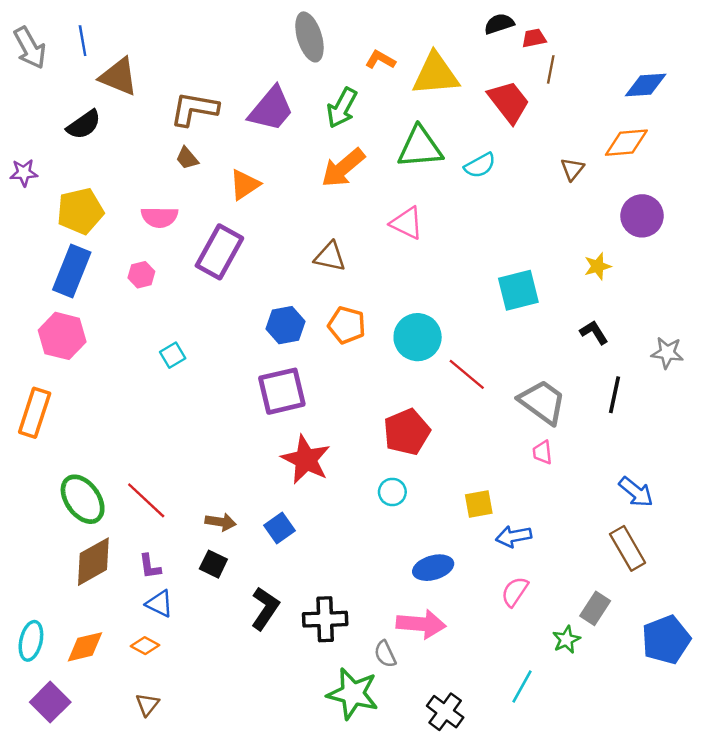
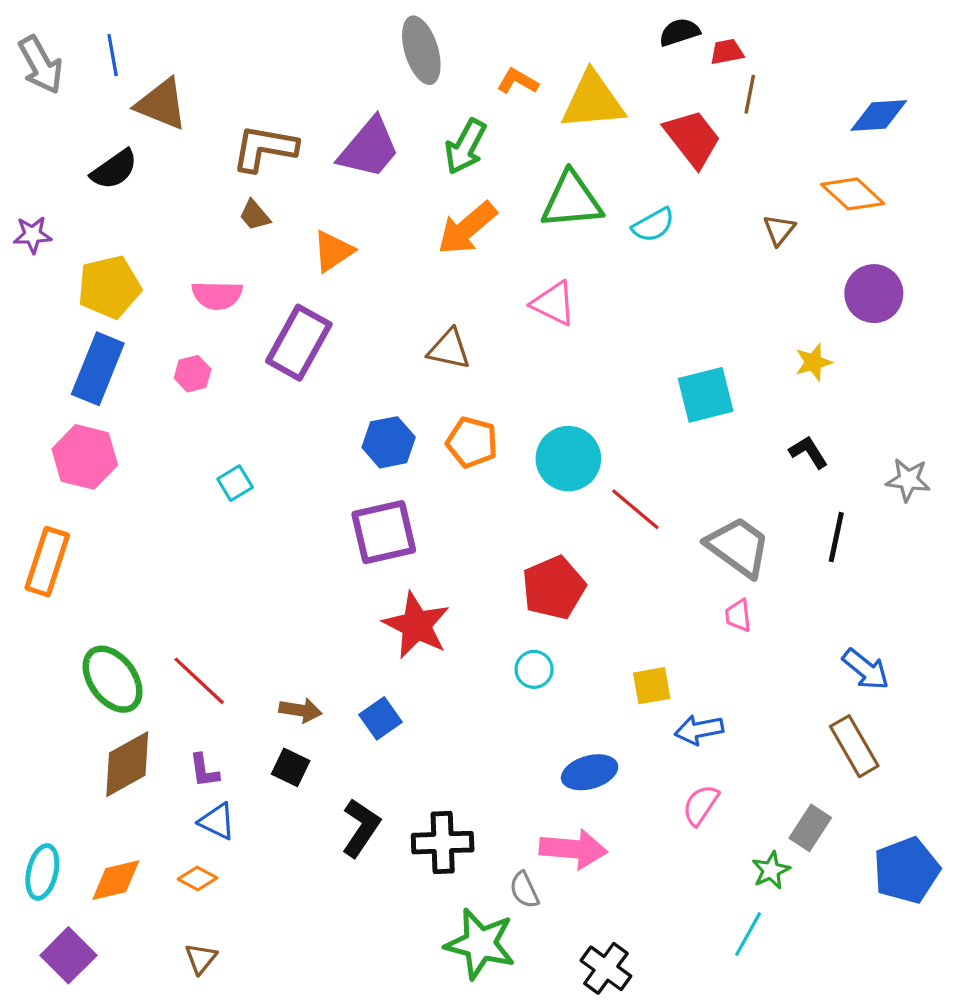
orange diamond: (626, 143) -> (853, 194), turned 48
cyan line: (522, 686) -> (748, 934), moved

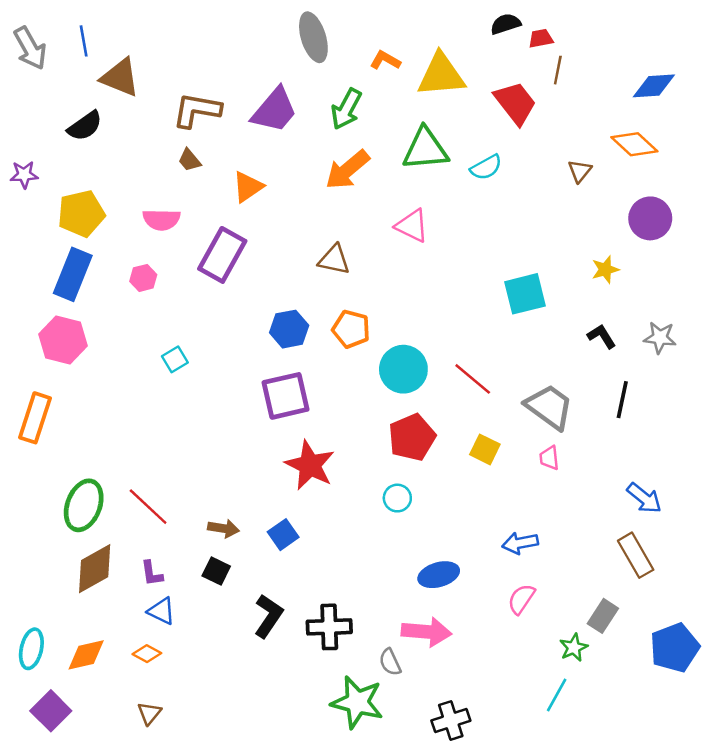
cyan circle: (568, 459) -> (403, 369), moved
gray star: (908, 480) -> (660, 338), moved
green ellipse: (113, 679) -> (84, 505), turned 57
yellow square: (652, 686) -> (485, 449), moved, turned 36
black cross: (606, 968) -> (451, 721), turned 36

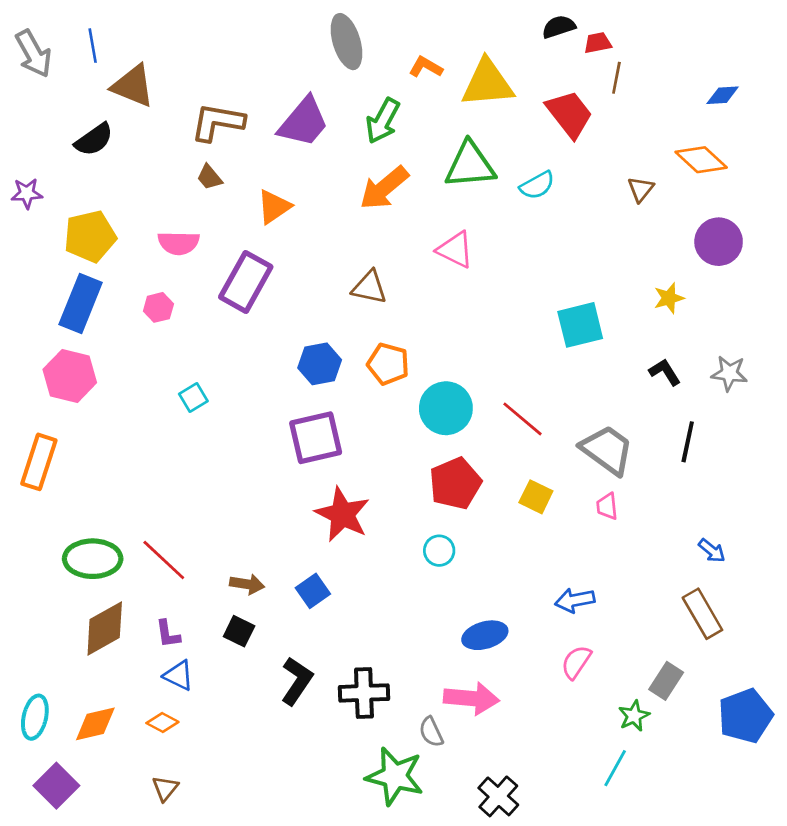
blue diamond: (654, 86) -> (723, 95), size x0.7
blue arrow: (644, 498) -> (712, 551), size x0.7
green ellipse: (84, 505) -> (93, 559), turned 69
black cross: (451, 721) -> (498, 796), turned -30

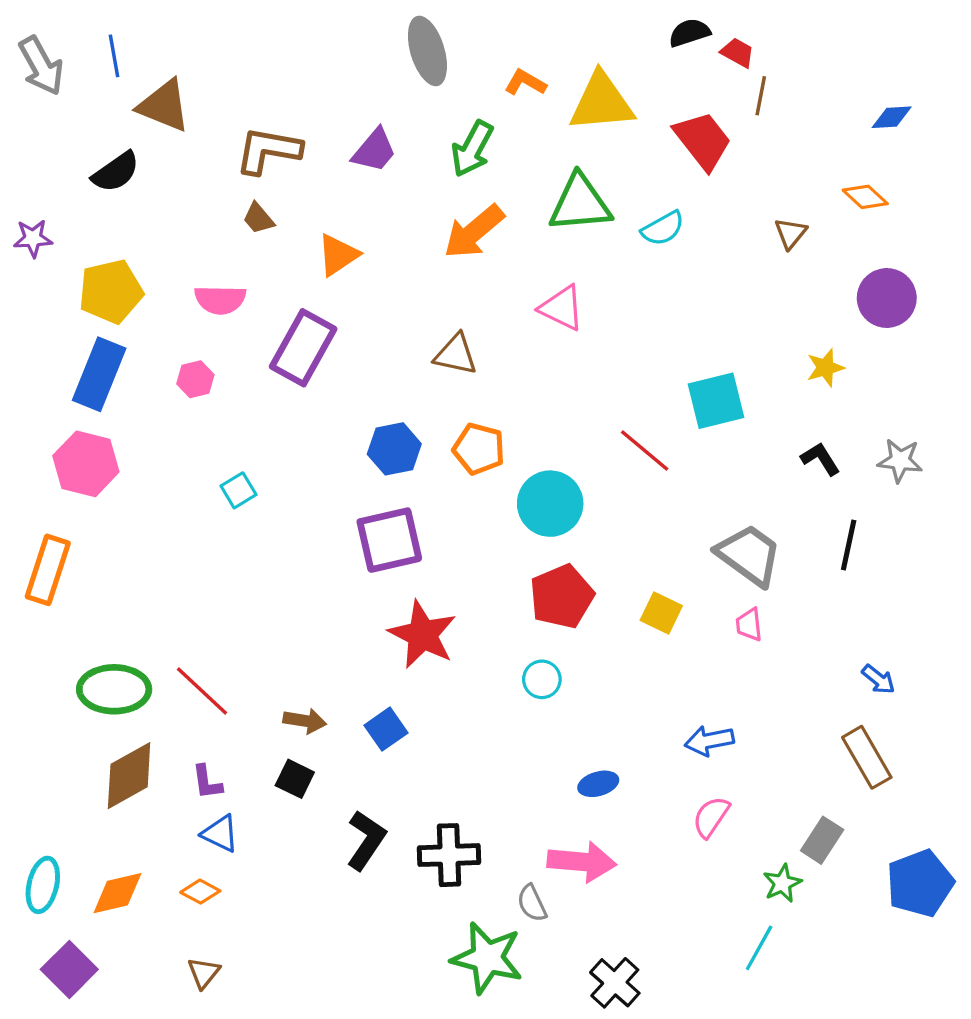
red trapezoid: (598, 43) -> (738, 53), turned 40
purple trapezoid: (304, 122) -> (374, 150), size x0.7
orange diamond: (701, 160) -> (865, 197), size x0.7
red line: (522, 419) -> (645, 451), moved
blue ellipse: (485, 635) -> (598, 784), size x0.7

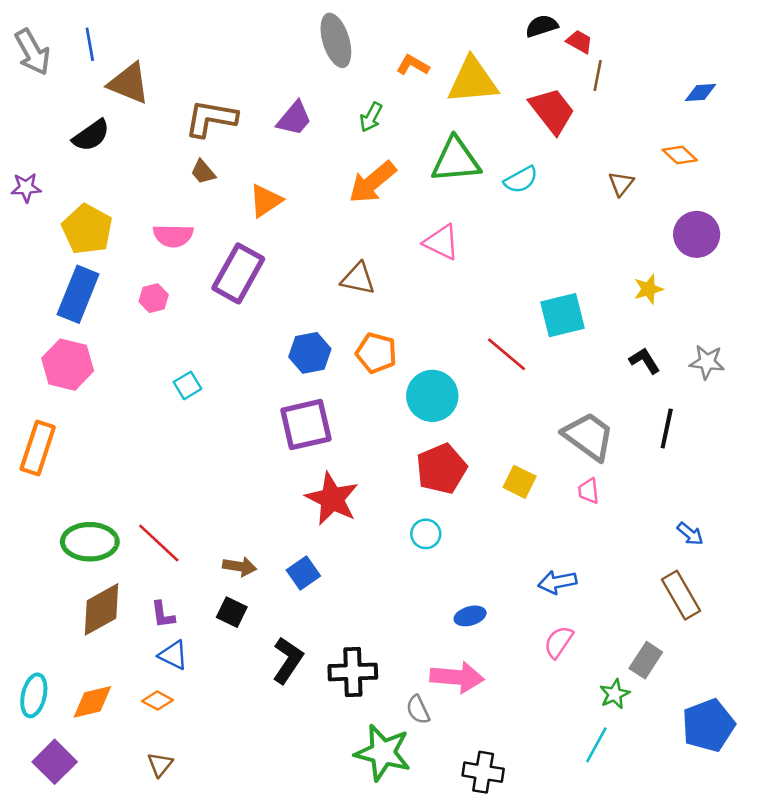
green arrow: (472, 149) -> (371, 117), size x0.7
yellow pentagon: (111, 291) -> (87, 229), turned -30
blue pentagon: (920, 883) -> (708, 725), moved
black cross: (615, 983) -> (483, 772), turned -33

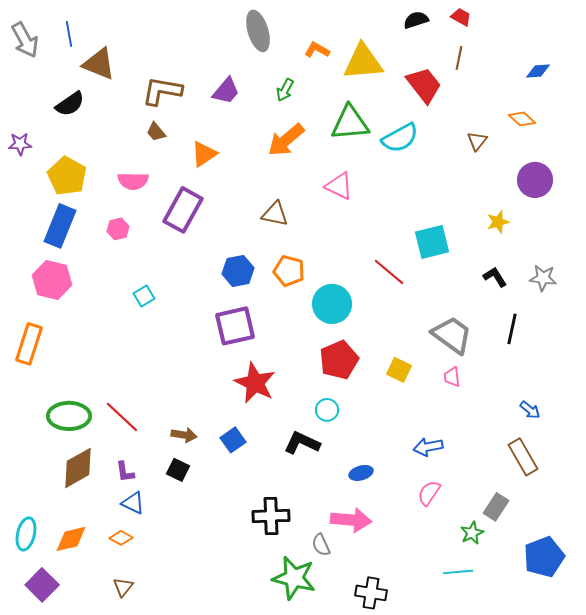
red trapezoid: (579, 42) -> (461, 17), moved
cyan semicircle: (521, 180) -> (400, 138), size x1.4
black L-shape: (288, 660) -> (302, 443), moved, turned -99
cyan line: (596, 745) -> (458, 572), turned 56

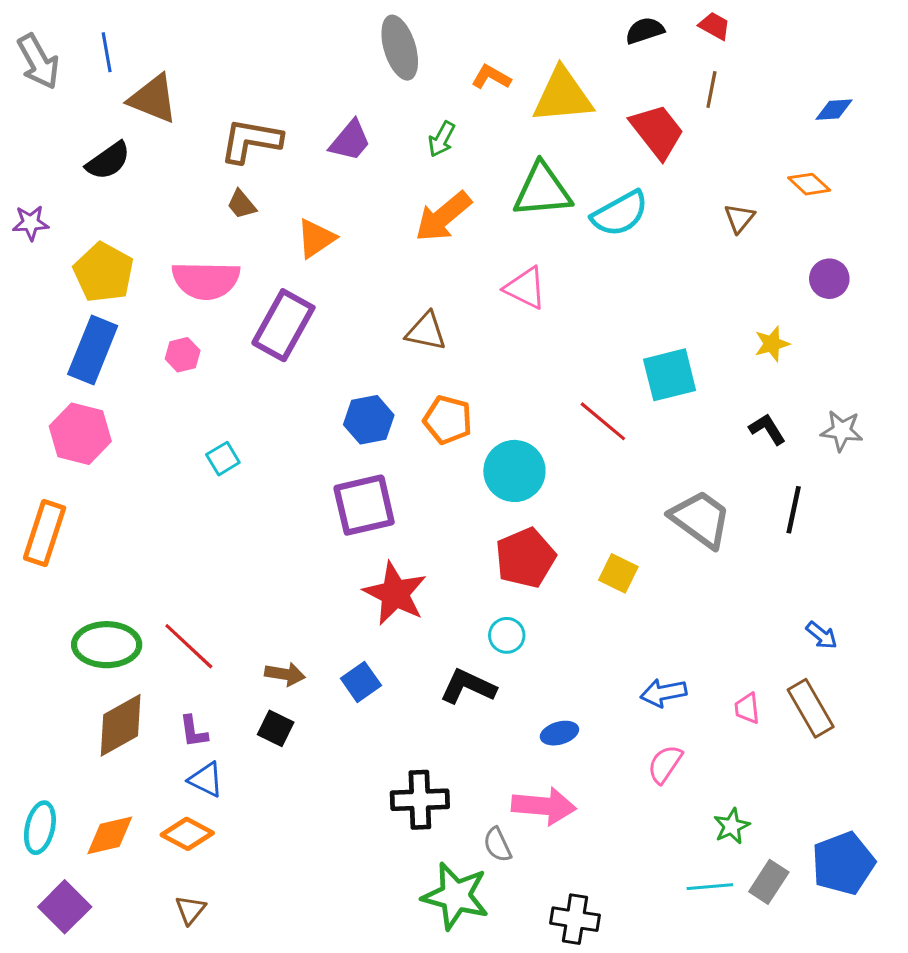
purple circle: (535, 180) -> (829, 279), size x0.7
pink semicircle: (133, 181) -> (206, 280), size x1.4
pink trapezoid: (452, 377) -> (747, 708), moved
gray rectangle: (496, 507) -> (769, 882), moved
orange diamond: (121, 538) -> (187, 834), size x1.4

